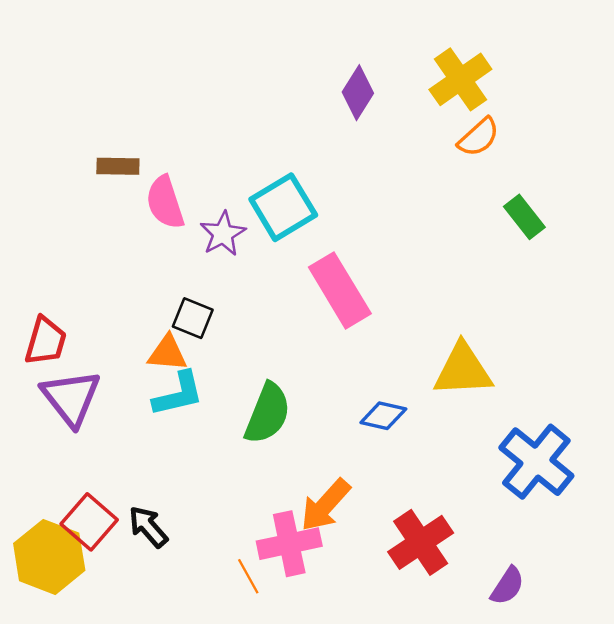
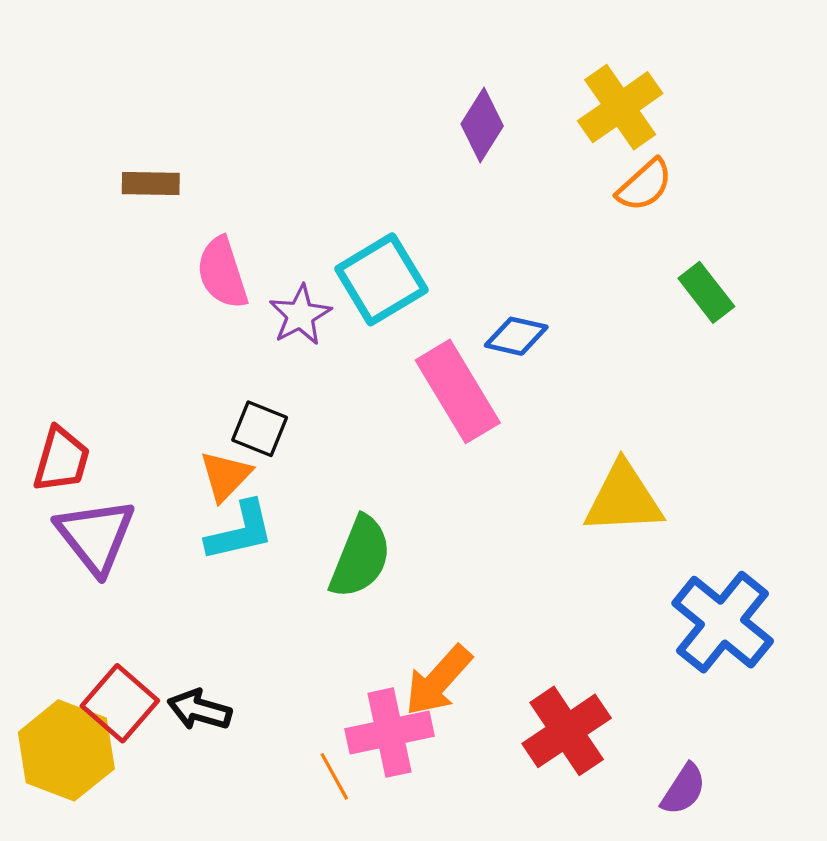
brown rectangle: (118, 166) -> (151, 184), moved
orange triangle: (167, 353) -> (225, 476), turned -51
blue diamond: (383, 416) -> (516, 336), moved
black arrow: (148, 527) -> (199, 710), turned -33

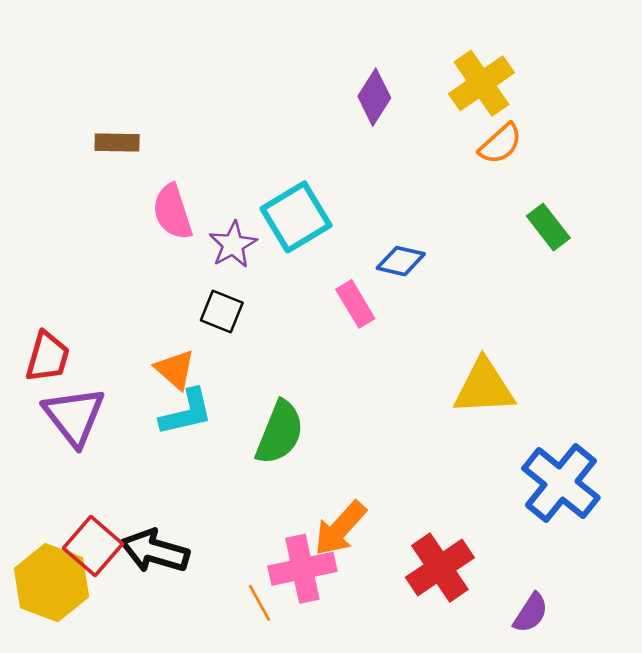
pink rectangle: (458, 391) -> (355, 304), size x0.6
black square: (260, 429) -> (222, 311), moved
orange triangle: (225, 476) -> (175, 370), turned -33
black arrow: (199, 710) -> (155, 551), size x1.4

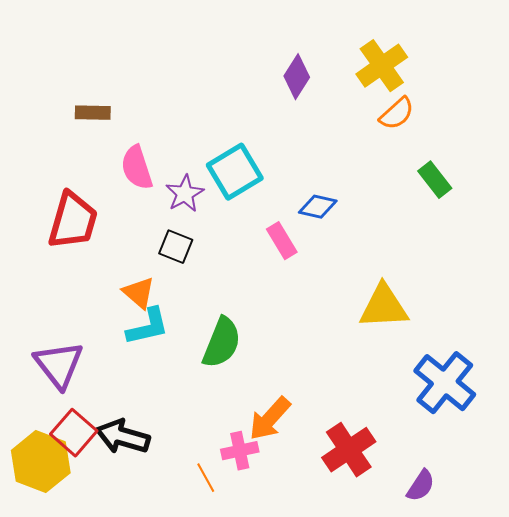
red trapezoid: (48, 357) -> (73, 221), moved, size x1.4
purple triangle: (74, 416) -> (59, 365), moved
pink cross: (302, 569) -> (240, 451), size x0.7

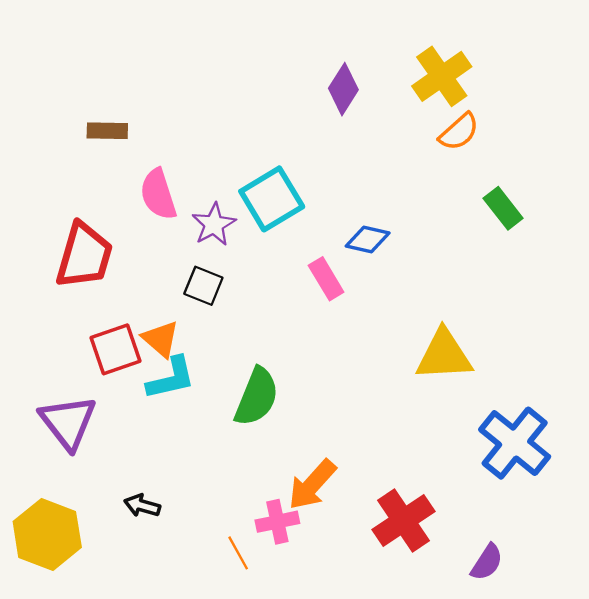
red square: (74, 433) -> (115, 349), moved, turned 30
black arrow: (123, 437) -> (142, 506), size x0.6

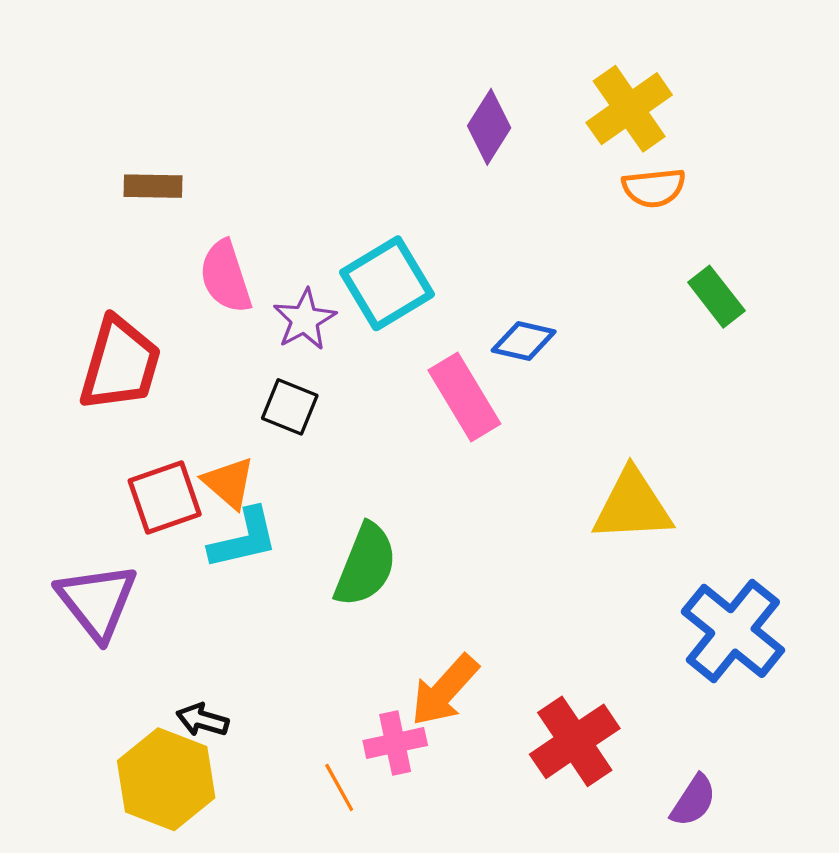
orange semicircle: (459, 132) -> (654, 188), turned 36
pink rectangle: (326, 279) -> (464, 397), size x1.4
yellow hexagon: (47, 534) -> (166, 779), moved

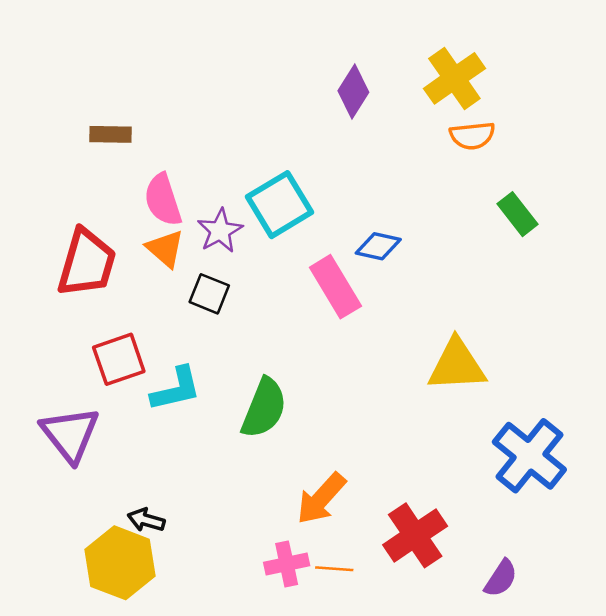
orange triangle: (229, 483) -> (165, 249), moved
pink cross: (395, 743) -> (287, 564), moved
orange line: (339, 787) -> (334, 569), moved, turned -57

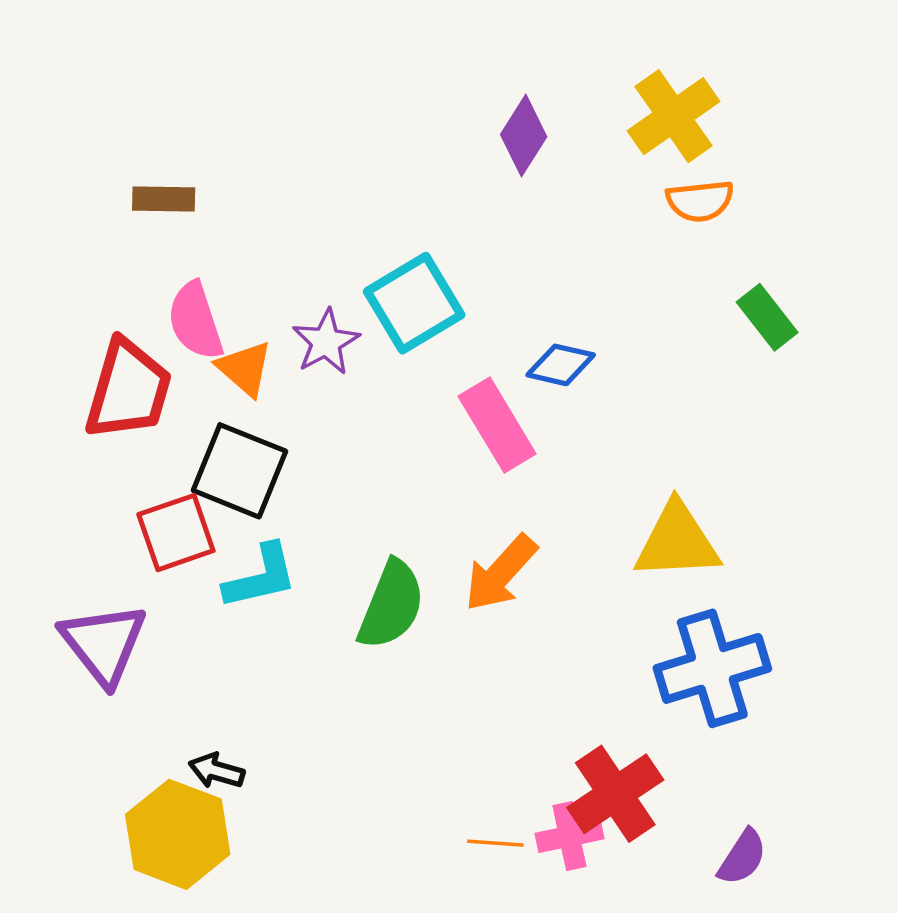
pink semicircle: (163, 200) -> (195, 321), moved
black square: (209, 294) -> (239, 471), moved, size x1.6
blue cross: (529, 456) -> (712, 668), moved, turned 34
orange arrow: (321, 499) -> (501, 573), moved
pink cross: (287, 564) -> (569, 836), moved

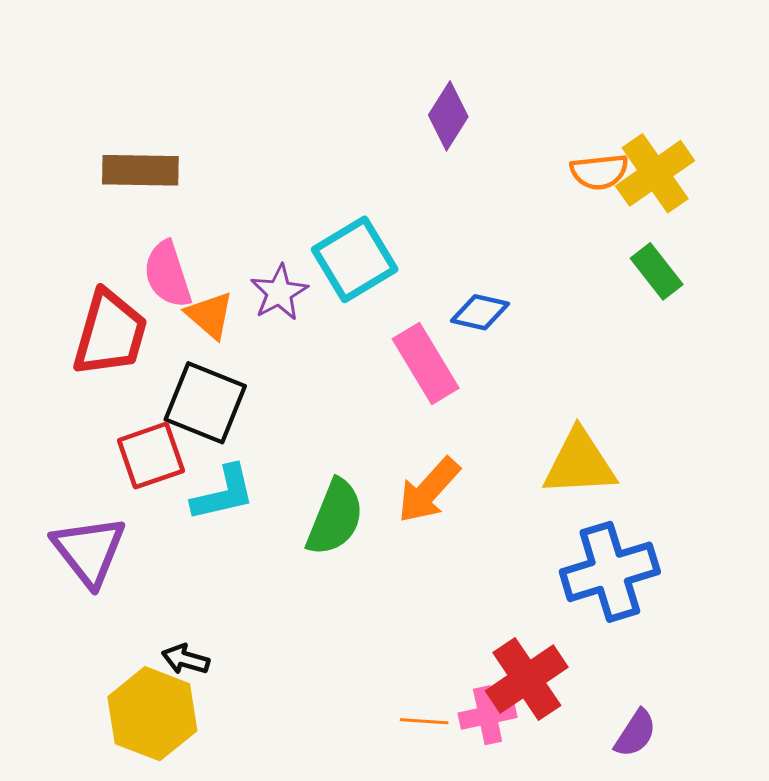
yellow cross: (674, 116) -> (655, 173), moved
brown rectangle: (164, 199) -> (140, 170), size x1.4

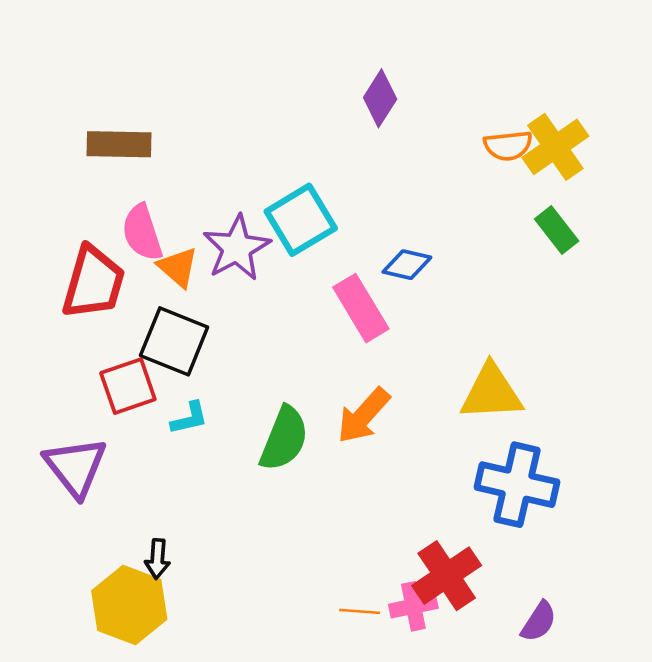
purple star: (279, 293) -> (237, 248), size x1.4
cyan L-shape: (223, 493) -> (189, 418), size x0.7
blue cross: (610, 572) -> (517, 485), turned 30
black arrow: (186, 659) -> (157, 559), turned -102

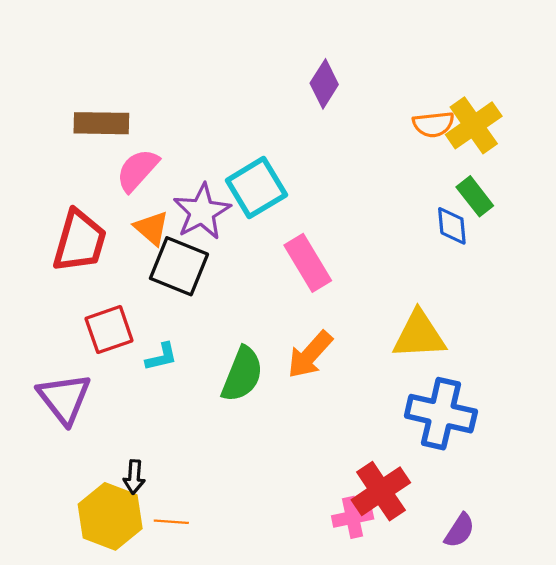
pink semicircle: (142, 233) -> (137, 170), moved, turned 60
blue diamond: (407, 265) -> (452, 226), moved, turned 72
black square: (174, 341) -> (179, 266), moved
orange line: (360, 611) -> (171, 522), moved

